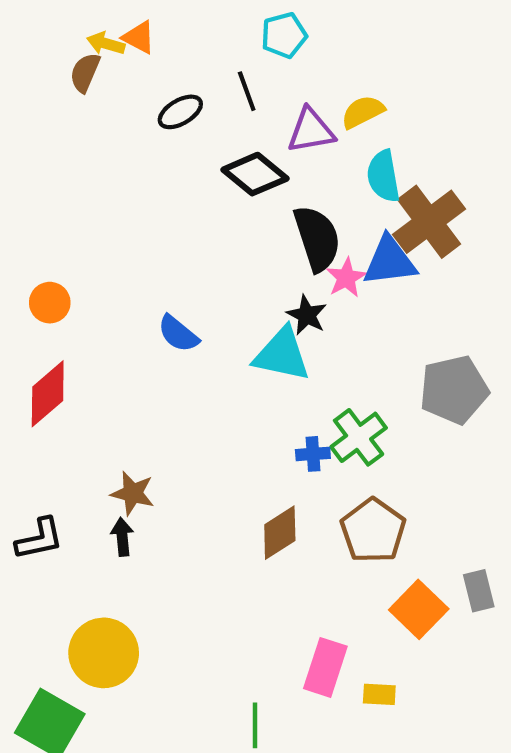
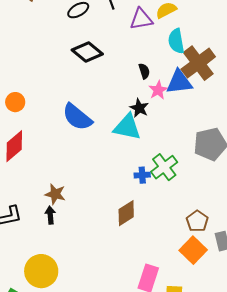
black diamond: (255, 174) -> (87, 52), moved
black semicircle: (317, 238) -> (144, 71), size x0.5
blue semicircle: (178, 334) -> (77, 117), size x1.5
brown pentagon: (373, 531) -> (197, 221), moved, size x0.7

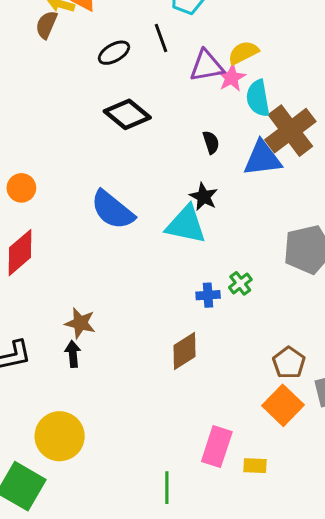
pink star: (158, 90) -> (232, 78), moved
green cross: (164, 167) -> (240, 283), size x0.6

